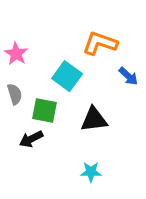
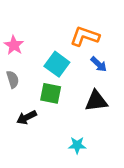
blue arrow: (128, 76) -> (99, 64), moved
green square: (45, 111) -> (51, 93), moved
black triangle: (94, 120) -> (96, 101), moved

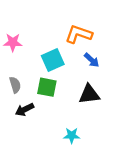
pink star: (14, 45) -> (13, 42), turned -30
cyan square: (57, 64) -> (53, 60), turned 30
gray semicircle: (13, 79) -> (15, 85), moved

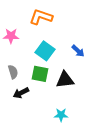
orange L-shape: (79, 34) -> (41, 17), moved
cyan square: (53, 60) -> (45, 51), turned -30
black triangle: (89, 94) -> (65, 80), moved

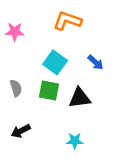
orange L-shape: (41, 17) -> (67, 21), moved
pink star: (11, 36) -> (15, 32), moved
black arrow: (21, 93) -> (21, 131), moved

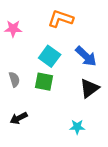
blue arrow: (96, 62) -> (86, 56), size x1.5
black triangle: (80, 98) -> (89, 88), moved, turned -30
cyan star: (75, 141) -> (77, 127), moved

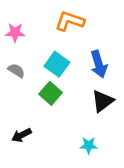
blue arrow: (86, 56) -> (99, 64), turned 30
gray semicircle: (14, 79) -> (16, 71), moved, turned -40
green square: (44, 82) -> (51, 93), turned 30

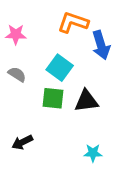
blue arrow: (99, 64) -> (101, 45), moved
green square: (51, 93) -> (53, 98), turned -35
black triangle: (103, 101) -> (86, 101), moved, turned 30

